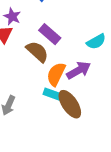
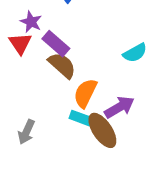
purple rectangle: (50, 34) -> (56, 44), moved
purple arrow: (79, 70) -> (119, 107), moved

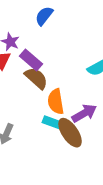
orange semicircle: (85, 93) -> (56, 102), turned -35

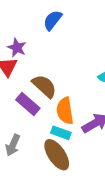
purple rectangle: (31, 60) -> (28, 104), moved
brown ellipse: (70, 133) -> (57, 155), moved

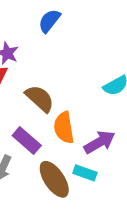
purple rectangle: (28, 104) -> (27, 141), moved
cyan rectangle: (61, 133) -> (85, 173), moved

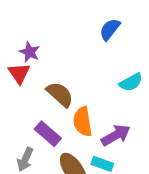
blue semicircle: (49, 21) -> (110, 29), moved

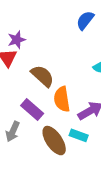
purple star: (30, 52) -> (17, 40), turned 30

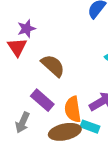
orange semicircle: (62, 99) -> (73, 109), moved
brown ellipse: (54, 141) -> (65, 132), turned -68

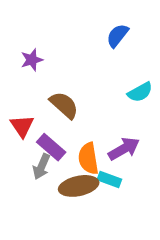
red triangle: (17, 47) -> (22, 126), moved
gray arrow: (22, 123) -> (41, 167), moved

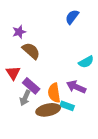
cyan semicircle: (140, 92) -> (86, 62), moved
brown semicircle: (64, 105) -> (31, 51), moved
purple arrow: (124, 149) -> (76, 87), turned -126

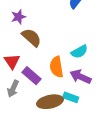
cyan semicircle: (86, 62) -> (79, 52), moved
orange semicircle: (54, 93) -> (57, 67), moved
gray arrow: (25, 98) -> (13, 89), moved

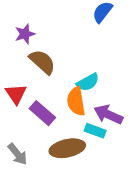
cyan semicircle: (79, 52) -> (88, 82), moved
gray arrow: (13, 89) -> (17, 154), moved, turned -63
cyan rectangle: (71, 97) -> (95, 131), moved

